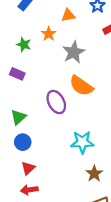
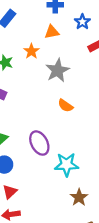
orange semicircle: (81, 86) -> (65, 106), size x0.6
purple ellipse: (56, 102) -> (39, 143), moved

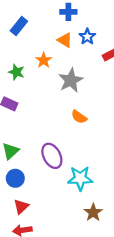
blue star: (82, 22) -> (87, 37), moved
orange triangle: (52, 32) -> (65, 40), turned 42

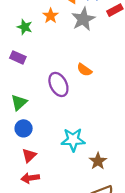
gray star: (71, 80) -> (83, 19), moved
purple ellipse: (52, 156) -> (58, 84), moved
cyan star: (80, 178) -> (73, 140), moved

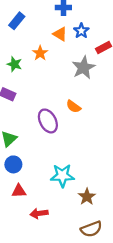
gray star: (83, 19) -> (84, 68), moved
red triangle: (29, 155) -> (19, 191), turned 40
red arrow: (30, 178) -> (39, 213), moved

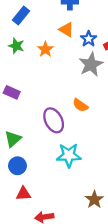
blue star: (81, 31) -> (89, 39), moved
green star: (14, 64) -> (16, 46), moved
cyan star: (62, 176) -> (69, 155), moved

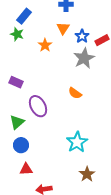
orange triangle: (66, 30) -> (63, 28), turned 32
green star: (16, 46) -> (17, 34), moved
purple ellipse: (54, 120) -> (38, 106), moved
cyan star: (69, 155) -> (77, 142), moved, turned -30

